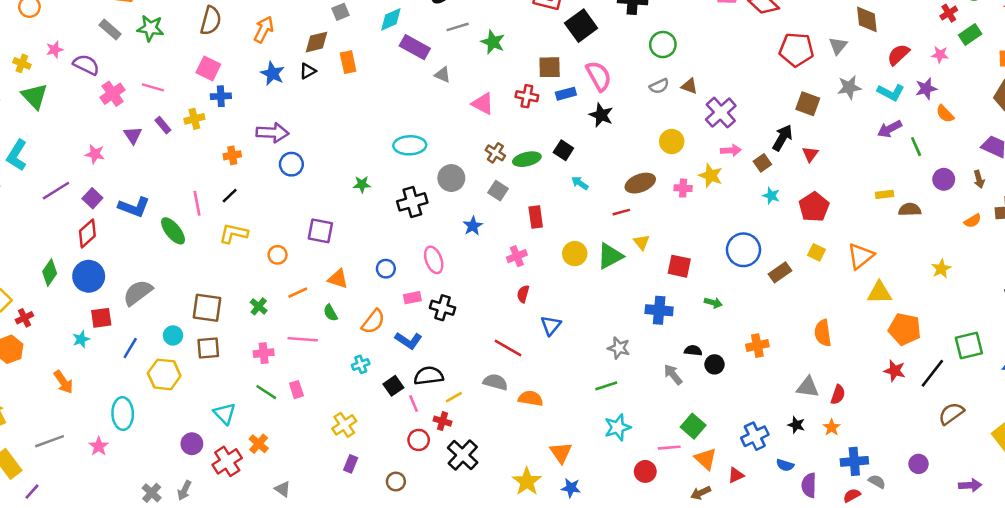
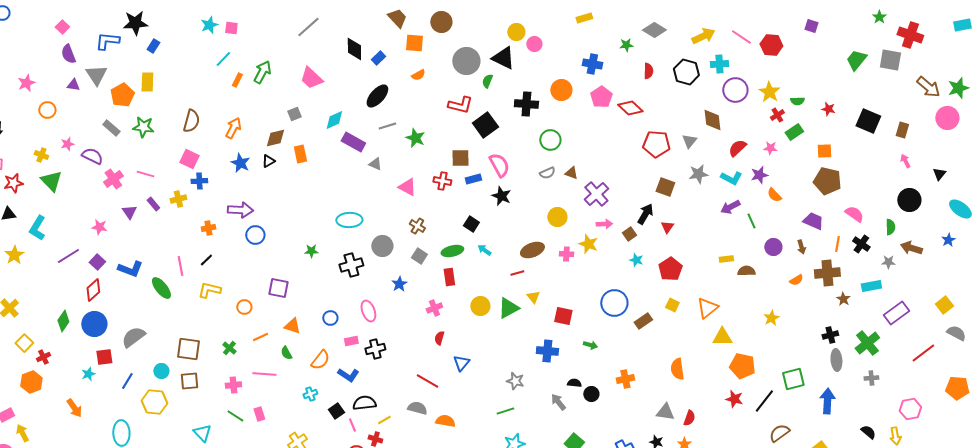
green ellipse: (527, 159) -> (452, 251), moved
black cross: (443, 308) -> (375, 349), turned -30

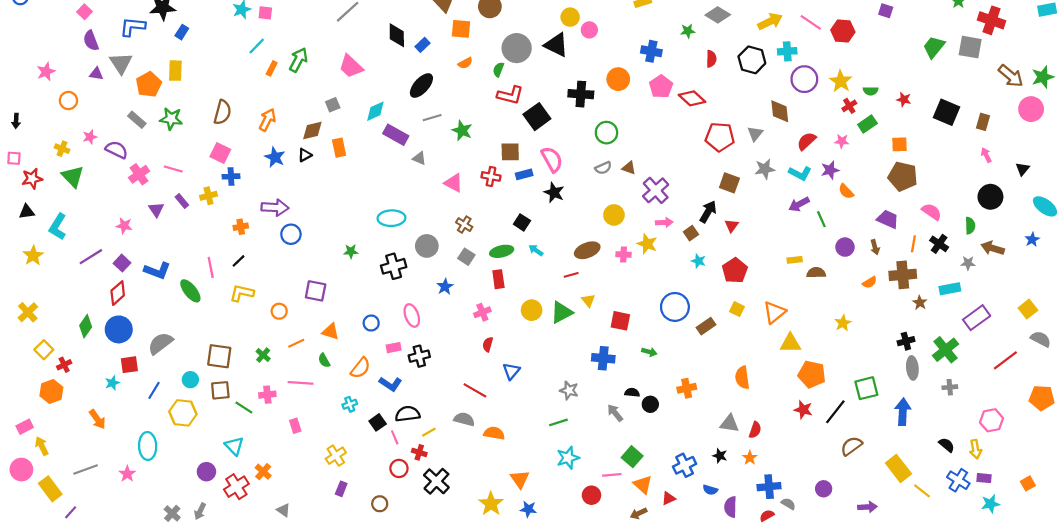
green semicircle: (487, 81) -> (498, 69), moved
green line: (235, 416) -> (244, 407), moved

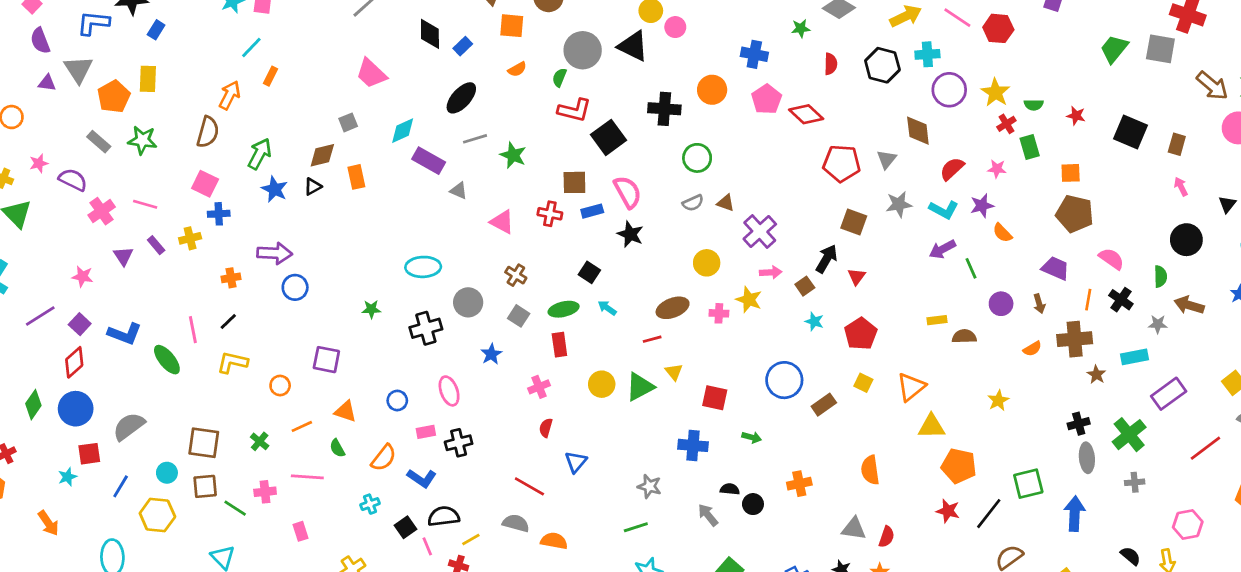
green arrow: (298, 60) -> (260, 154), moved
orange arrow: (267, 120) -> (230, 95), moved
green rectangle: (867, 124) -> (1030, 147), turned -72

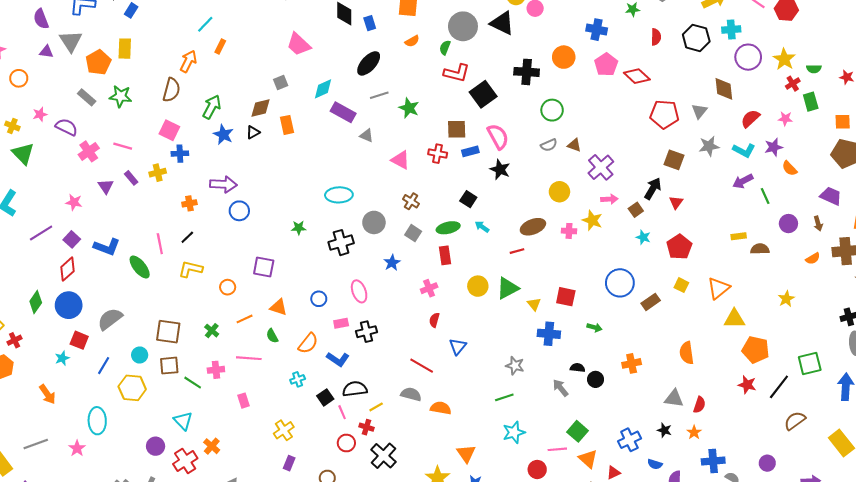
blue rectangle: (463, 46) -> (370, 23), turned -64
yellow triangle: (674, 372) -> (534, 304), moved
red square: (89, 454) -> (79, 340), turned 30

